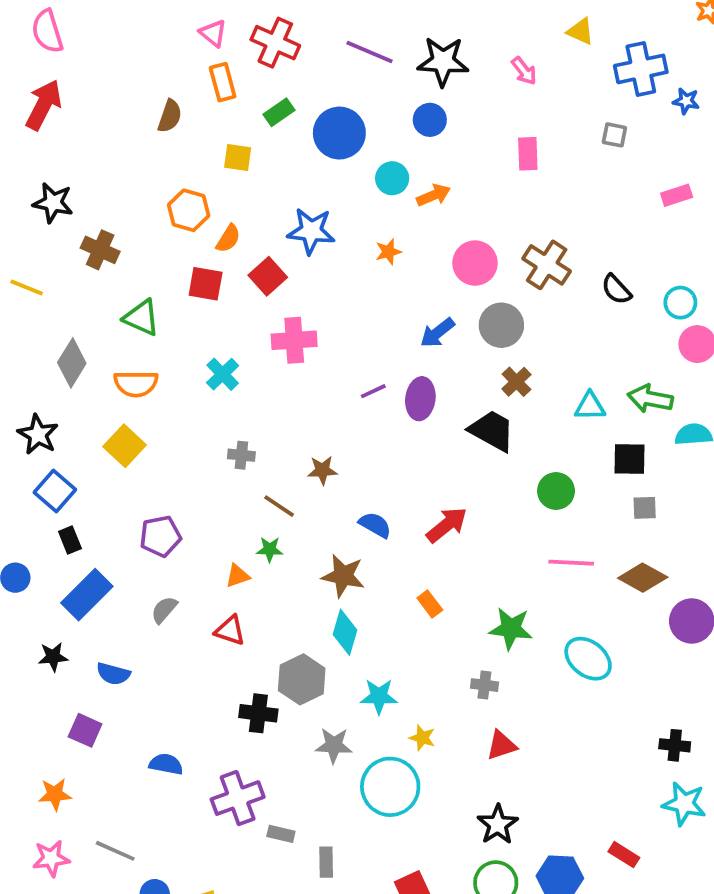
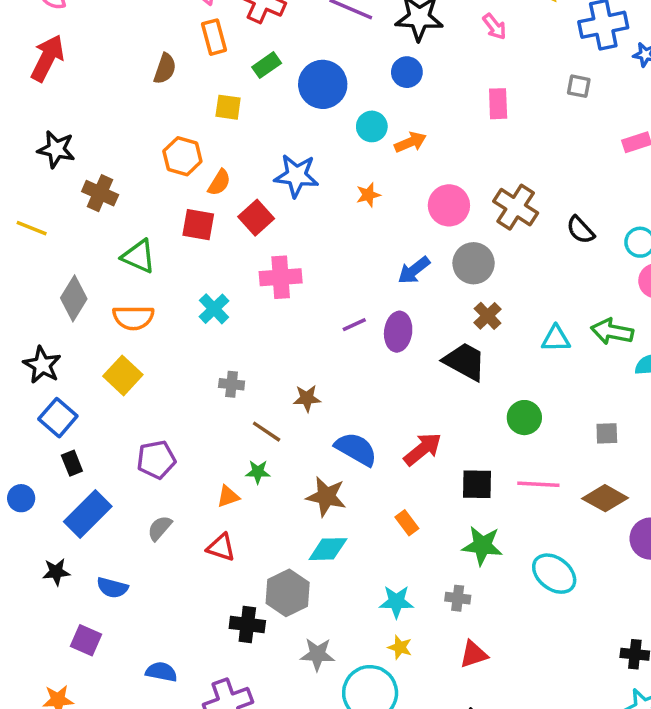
black square: (630, 459) -> (477, 484), moved
blue semicircle: (375, 525) -> (356, 449), size x1.4
cyan diamond: (345, 632) -> (328, 549), turned 72
cyan star: (379, 696) -> (396, 602), moved

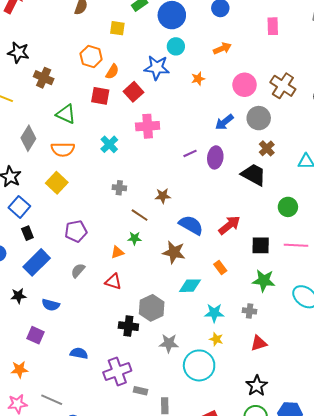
cyan circle: (372, 126) -> (176, 46), moved
cyan diamond: (328, 549) -> (190, 286), moved

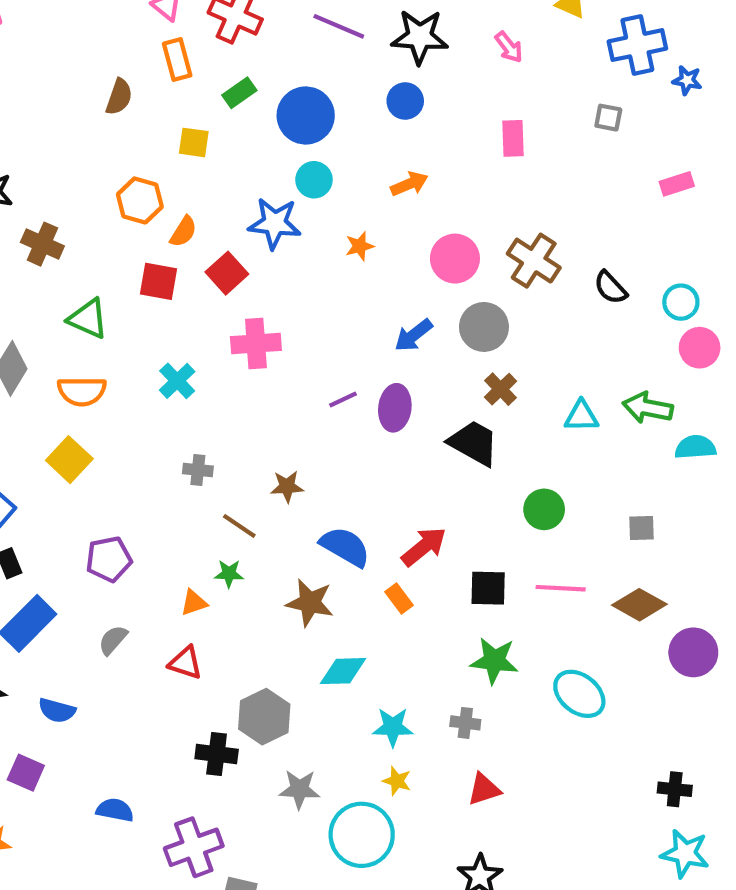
orange rectangle: (220, 268) -> (399, 599), moved

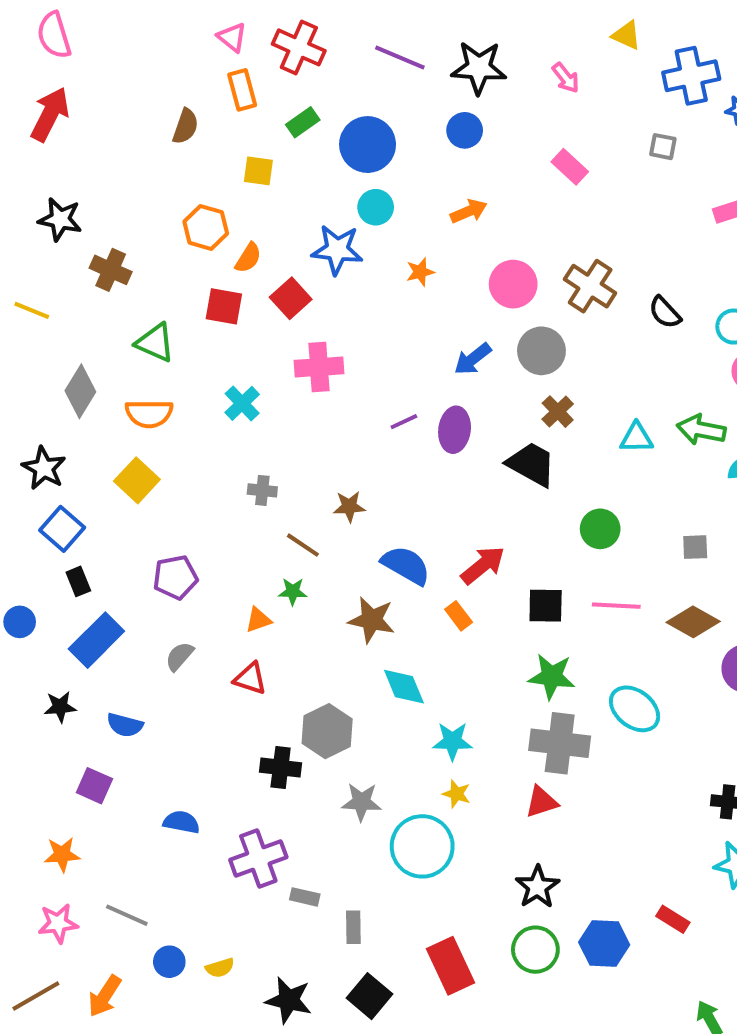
pink rectangle: (513, 138) -> (570, 167), turned -45
cyan diamond: (343, 671) -> (404, 687), turned 69
gray cross: (465, 723) -> (560, 743), moved, size x2.0

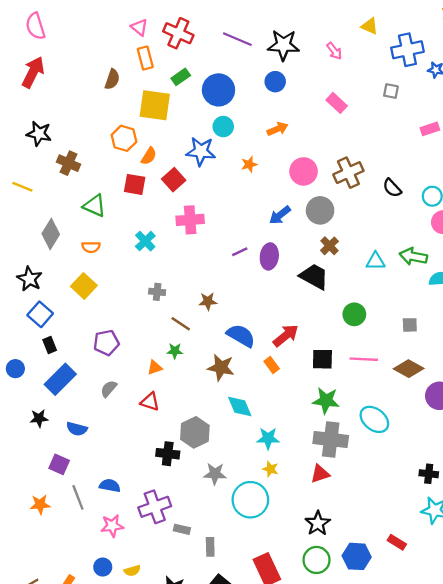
yellow square: (258, 171) -> (155, 105), size x1.8
brown cross: (590, 286) -> (348, 173), turned 32
orange semicircle: (149, 414) -> (91, 247), size x0.7
gray line: (127, 915) -> (78, 497), moved, turned 45
pink star: (58, 923) -> (112, 526), moved

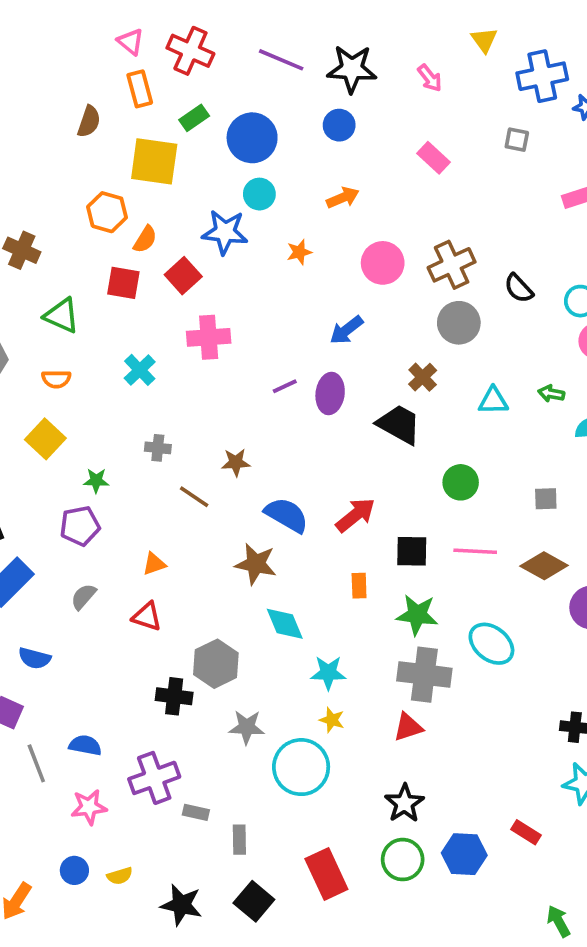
yellow triangle: (370, 26) -> (484, 40), turned 30
gray circle: (320, 210) -> (459, 323), moved
green arrow: (413, 256) -> (551, 393), size x0.6
green star: (175, 351) -> (96, 481), moved
orange rectangle: (272, 365) -> (359, 586), moved, turned 35

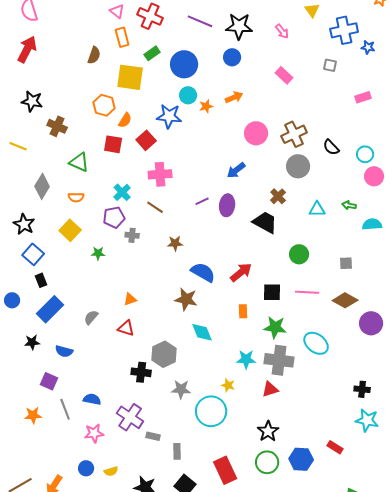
orange star: (299, 252) -> (206, 106), moved
brown line: (194, 497) -> (155, 207), moved
purple pentagon: (80, 526) -> (114, 217), moved
cyan star: (328, 673) -> (246, 359), moved
purple cross: (154, 778) -> (130, 417), turned -36

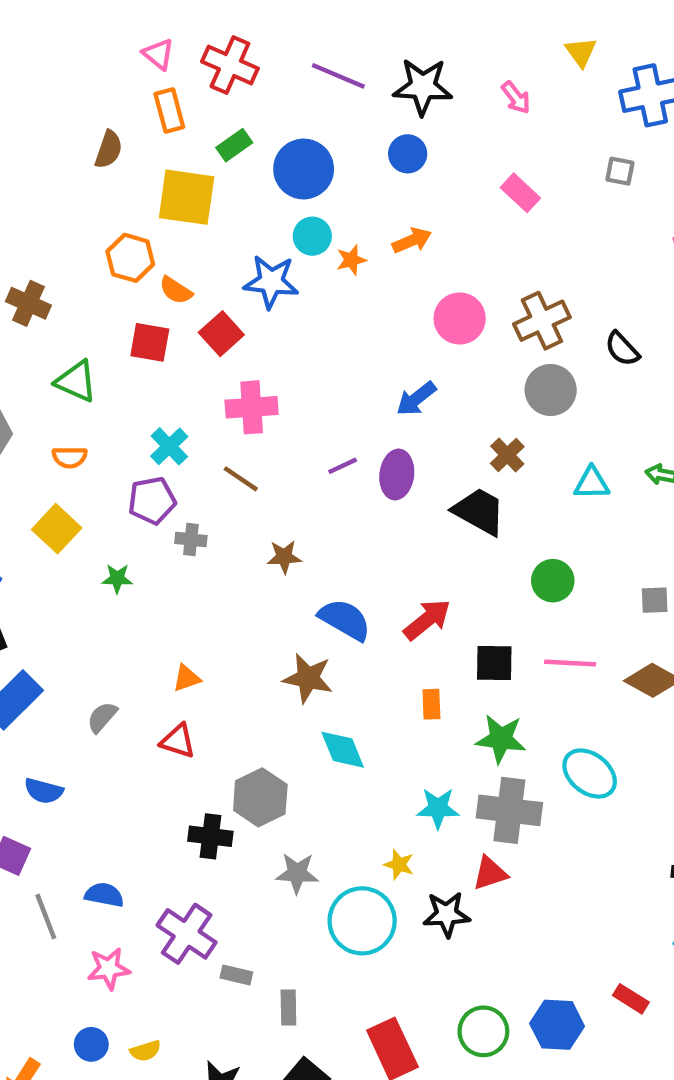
orange semicircle: (125, 120) -> (176, 290), turned 91
black star: (268, 431) -> (447, 914), moved, turned 30

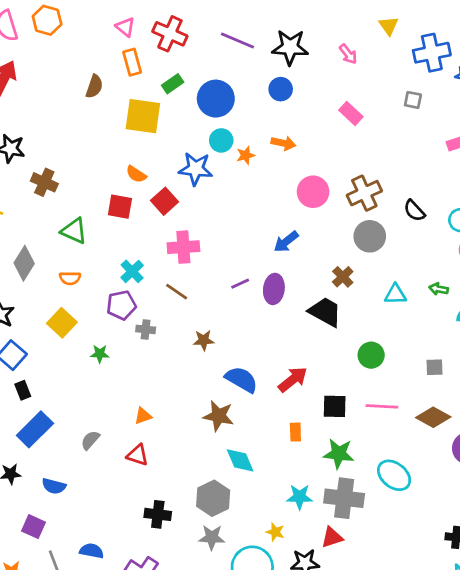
orange arrow: (412, 240) -> (283, 143), turned 35
orange hexagon: (130, 258) -> (47, 20), moved
gray hexagon: (260, 797) -> (213, 498), moved

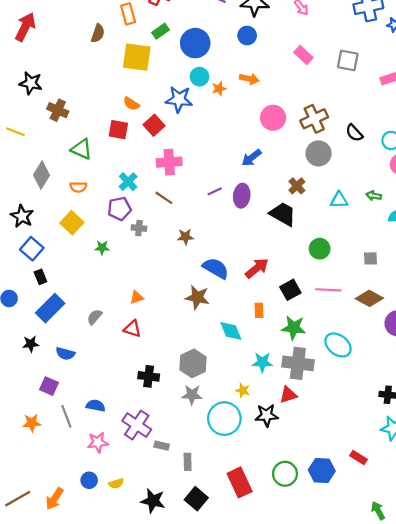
gray square: (413, 100) -> (348, 60), moved, size x1.5
black square: (335, 406) -> (290, 290), turned -30
cyan diamond: (240, 460) -> (231, 331), moved

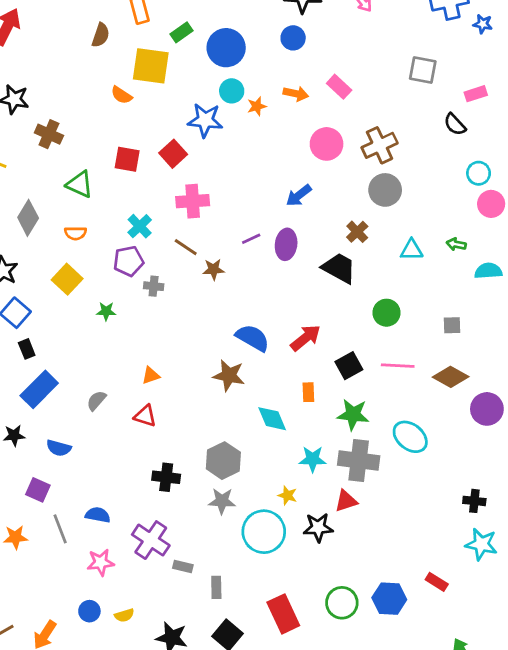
pink rectangle: (303, 55) -> (339, 87), moved
orange semicircle: (131, 104) -> (122, 95), moved
black semicircle: (354, 133) -> (455, 124), moved
brown star: (185, 237) -> (214, 269), moved

